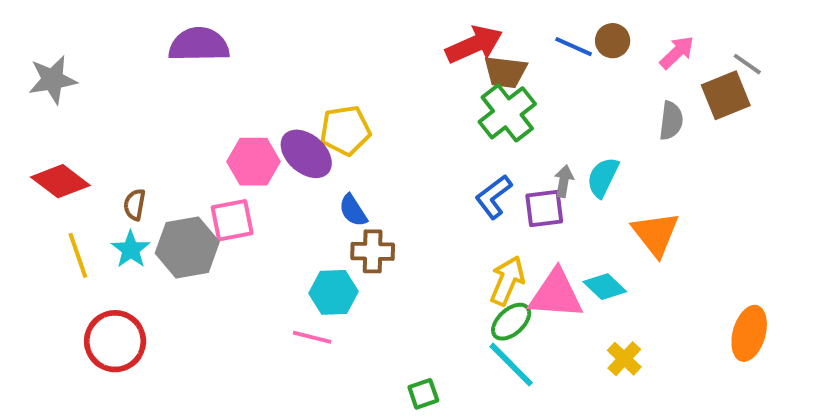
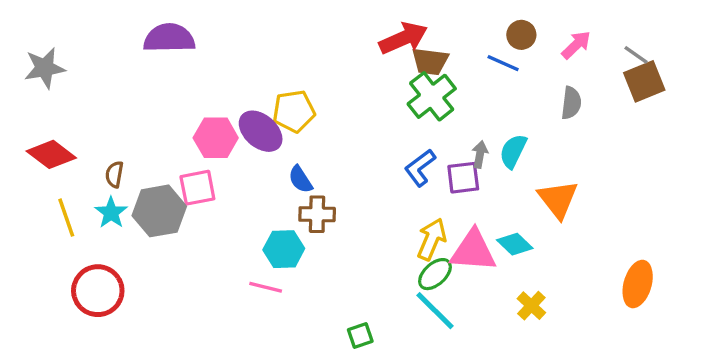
blue line: (574, 47) -> (503, 63), moved
brown square: (726, 95) -> (644, 81), moved

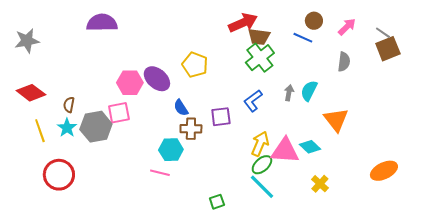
yellow pentagon: (294, 111) -> (195, 65), moved, turned 30
purple square: (463, 178) -> (221, 117), moved
orange ellipse: (638, 284) -> (384, 171), turned 48

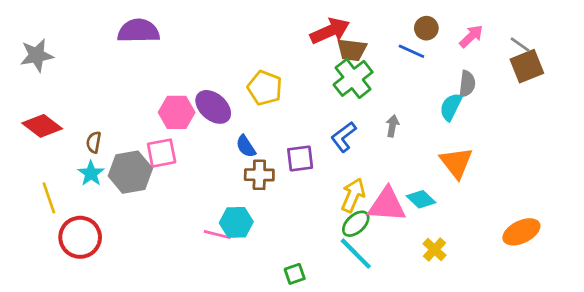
cyan semicircle: (309, 91) -> (451, 107), moved
yellow line: (40, 131) -> (49, 198), moved
cyan hexagon: (171, 150) -> (236, 222), moved

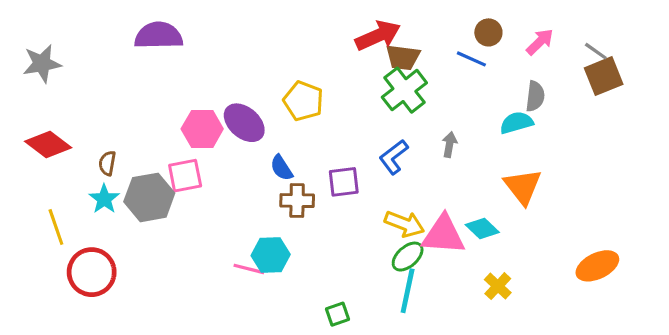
cyan semicircle: (451, 107) -> (516, 123), turned 48
yellow arrow: (353, 195) -> (404, 224), turned 88
cyan line: (356, 254) -> (408, 291), turned 57

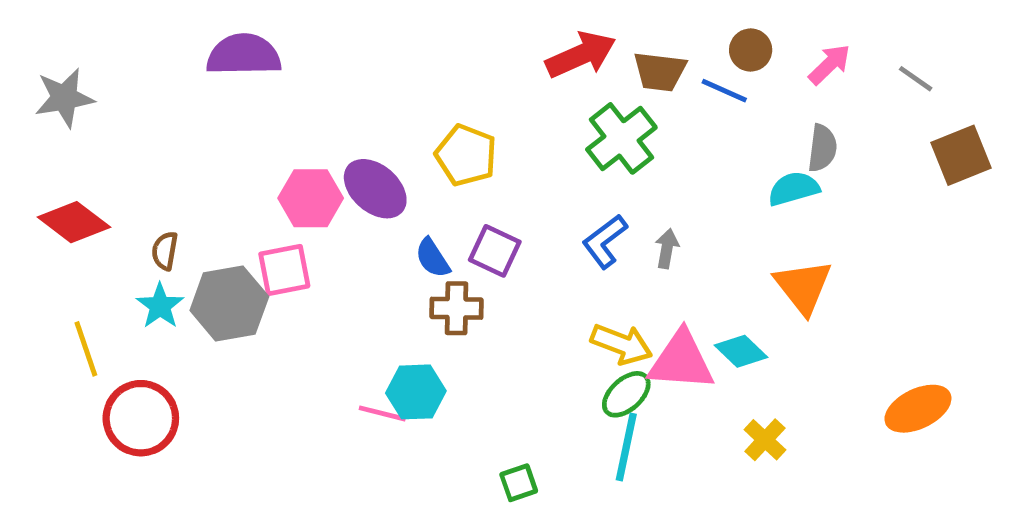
brown trapezoid: (403, 57) -> (660, 72), moved
brown square: (604, 76) -> (961, 155), moved
gray arrow: (450, 145) -> (667, 248), moved
purple square: (344, 182) -> (495, 251), moved, turned 32

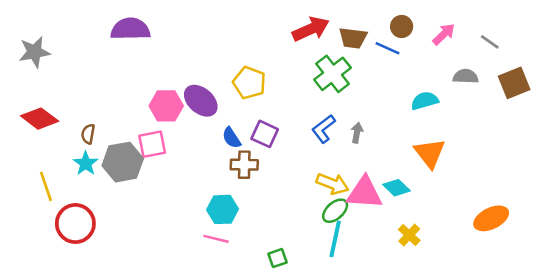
gray semicircle: (822, 148) -> (466, 76), moved, turned -95
pink line: (382, 413) -> (216, 239), moved

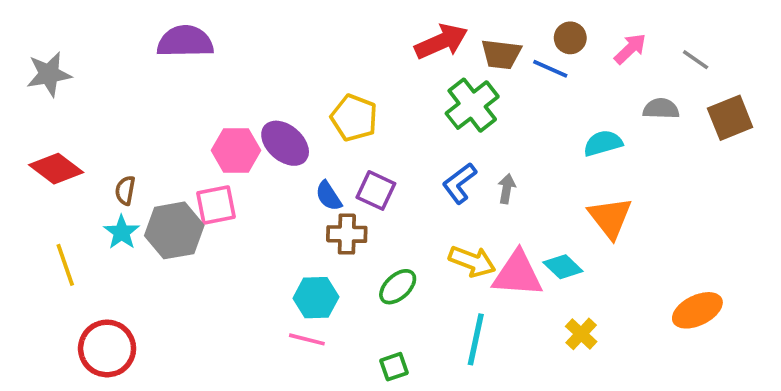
green ellipse: (335, 211) -> (398, 287), moved
red circle: (75, 223) -> (107, 348), moved

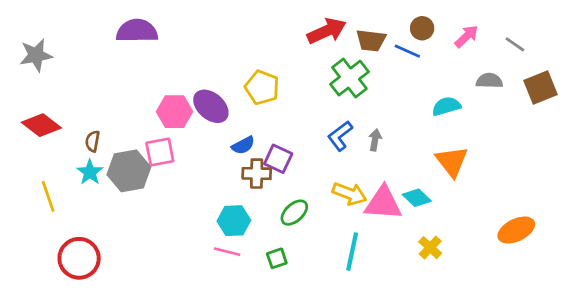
purple square: (376, 190) -> (278, 159), moved
blue semicircle: (329, 196) -> (243, 145), turned -85
green square: (394, 367) -> (277, 258), moved

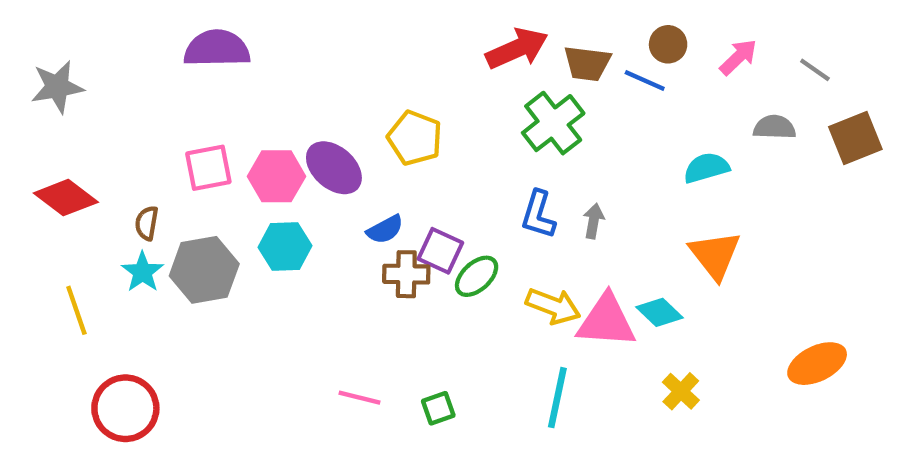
blue L-shape: (340, 136) -> (538, 215), turned -36
pink square: (160, 152) -> (208, 168), moved
green ellipse: (294, 213) -> (477, 276), moved
cyan hexagon: (234, 221) -> (285, 246), moved

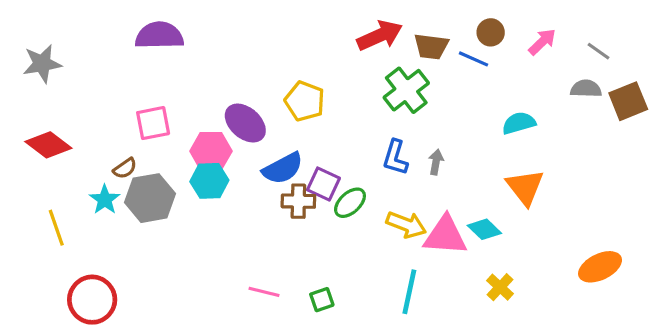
gray semicircle: (774, 127) -> (586, 89), moved
pink hexagon: (276, 176) -> (211, 151), moved
brown semicircle: (147, 223) -> (125, 168), moved, turned -135
blue semicircle: (385, 229) -> (283, 168), size x1.5

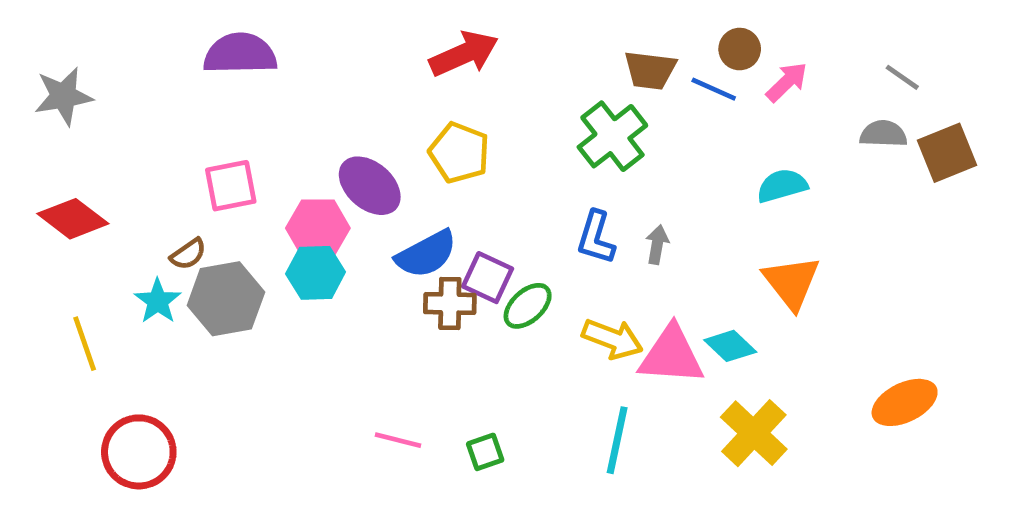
red arrow: (380, 36) -> (464, 54), moved
pink arrow: (542, 42) -> (787, 82), moved
yellow cross: (500, 287) -> (754, 433), size x1.6

